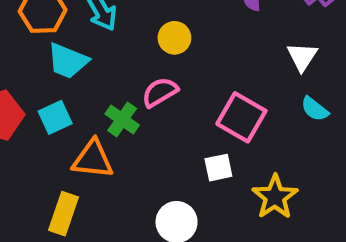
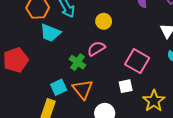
cyan square: (55, 117) -> (59, 87), moved
orange triangle: (93, 159) -> (83, 89), moved, turned 45

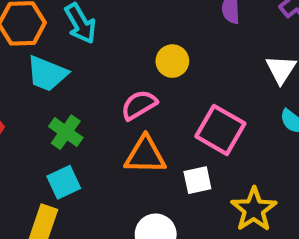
yellow circle: (104, 21) -> (172, 61), moved
green cross: (77, 62) -> (66, 132), moved
orange triangle: (83, 89) -> (145, 155), moved, turned -50

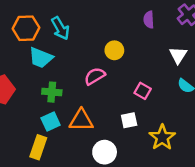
pink square: (220, 130) -> (143, 91), size x0.6
green cross: (66, 132) -> (52, 92), turned -30
orange triangle: (145, 155) -> (81, 120), moved

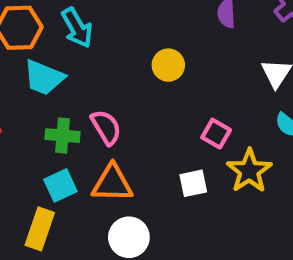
pink semicircle: (95, 76) -> (106, 127), moved, turned 90
yellow star: (162, 137) -> (249, 171), moved
white circle: (105, 152) -> (129, 237), moved

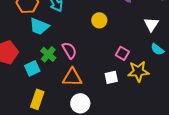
green cross: (63, 136) -> (48, 54), turned 35
yellow star: (249, 171) -> (138, 71), turned 30
cyan square: (60, 185) -> (32, 68), moved

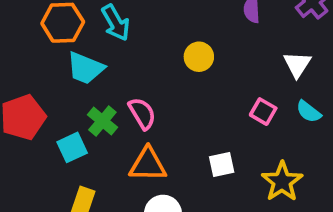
pink square: (122, 53) -> (263, 112), moved
yellow star: (138, 71) -> (282, 182), moved, turned -30

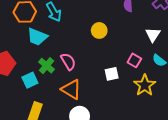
orange triangle: (148, 165) -> (71, 89), turned 30
white square: (222, 165) -> (112, 74), moved
yellow star: (282, 182) -> (145, 85), moved

